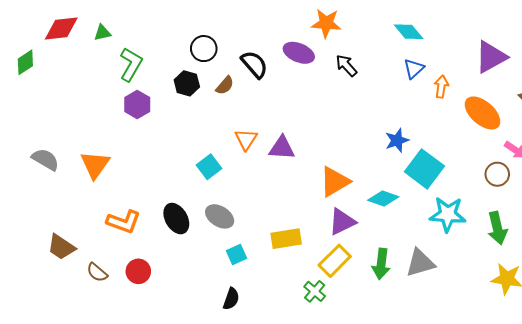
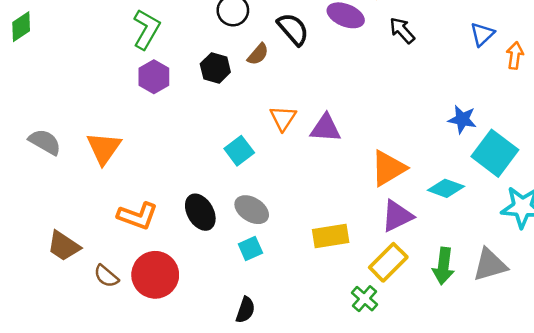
black hexagon: (187, 83) -> (215, 68), moved
blue star: (397, 140) -> (462, 119), turned 30
cyan square: (236, 254) -> (250, 248), moved
red circle: (138, 271) -> (155, 275), size x1.6
black semicircle: (231, 299) -> (245, 310), moved

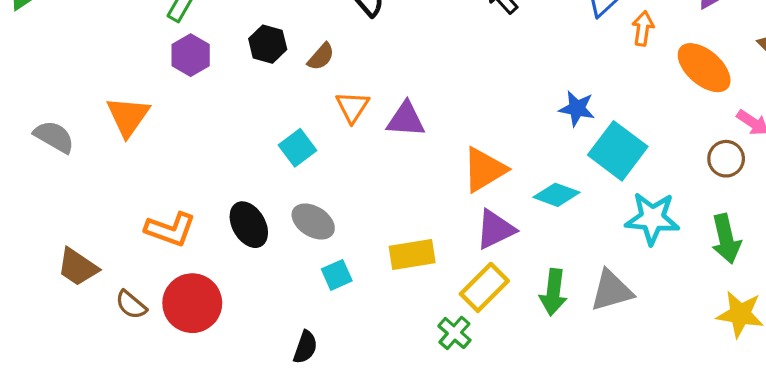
brown semicircle: (258, 54) -> (321, 57), moved
orange triangle: (104, 148) -> (128, 116), moved
cyan square: (250, 248) -> (337, 275), moved

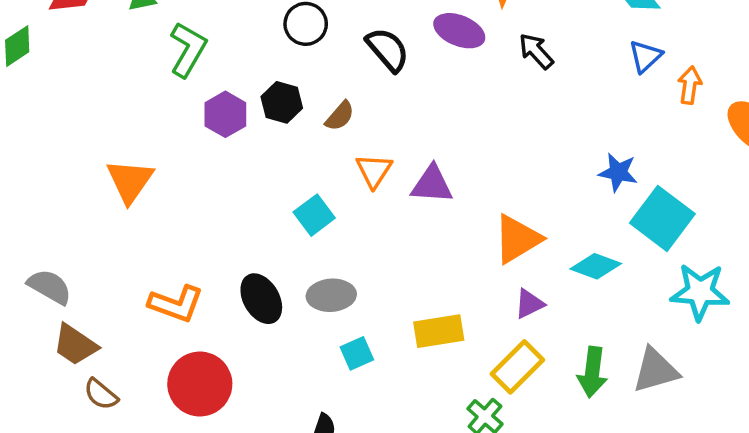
purple hexagon: (191, 55) -> (225, 114), moved
gray semicircle: (54, 137) -> (50, 287), moved
gray ellipse: (313, 222) -> (331, 295), turned -36
purple triangle: (495, 229) -> (529, 304), size x0.7
brown semicircle: (131, 305) -> (101, 394), moved

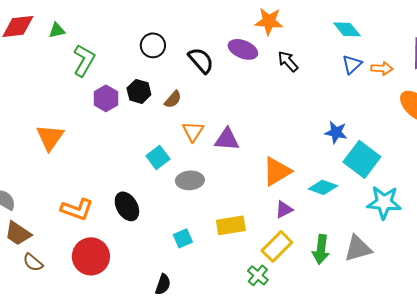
orange arrow: (690, 85) -> (382, 68), moved, turned 85
gray ellipse: (331, 295) -> (190, 180), moved

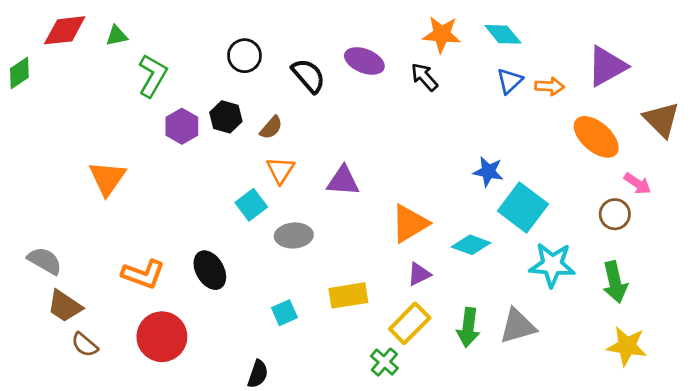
orange star: (269, 21) -> (442, 34), moved
orange triangle: (193, 131) -> (280, 170), moved

